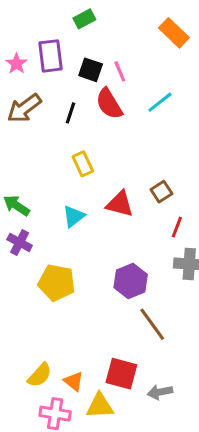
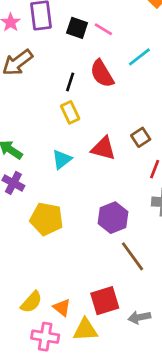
pink line: (120, 71) -> (103, 29), turned -36
red semicircle: (109, 104) -> (102, 74), moved
black line: (70, 113) -> (70, 82), moved
red square: (121, 374) -> (105, 301), turned -32

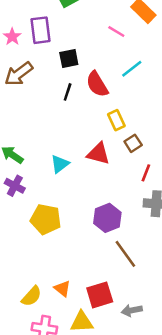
black square: (77, 28) -> (69, 58), moved, turned -30
pink line: (103, 29) -> (116, 32), moved
yellow rectangle: (70, 112) -> (116, 120), moved
orange triangle: (62, 308) -> (62, 289), moved

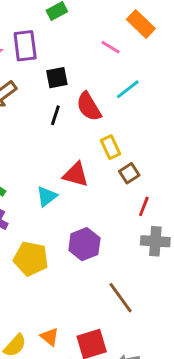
red triangle: (98, 154) -> (76, 175), moved
purple hexagon: (107, 218) -> (84, 244), moved

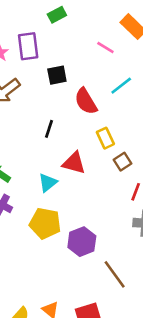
black line: (55, 115) -> (49, 129), moved
purple hexagon: (84, 244) -> (82, 242), moved
yellow pentagon: (31, 259) -> (45, 223), moved

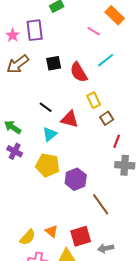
black square: (57, 75) -> (54, 63), moved
black line: (49, 129) -> (46, 107), moved, turned -72

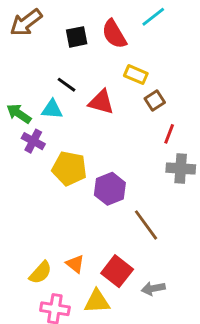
black square: (54, 63) -> (77, 37), moved
yellow rectangle: (94, 100) -> (136, 75), turned -42
cyan triangle: (50, 134) -> (52, 109), moved, turned 42
purple cross: (15, 151) -> (33, 141), moved
red square: (81, 236) -> (117, 271), turned -35

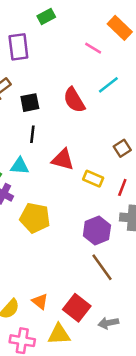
black square: (77, 37) -> (30, 103), moved
yellow rectangle: (136, 75) -> (93, 179), moved
black line: (66, 85) -> (32, 134), moved, turned 60
brown square: (155, 101) -> (122, 148), moved
purple hexagon: (110, 189) -> (97, 231), moved

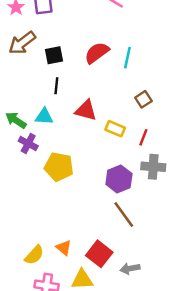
cyan line: (108, 85) -> (127, 58), moved, turned -40
red semicircle: (74, 100) -> (97, 53), turned 85

